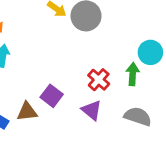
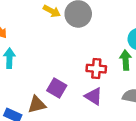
red cross: (99, 80) -> (96, 69), turned -30

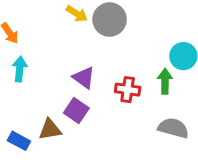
purple triangle: (94, 96) -> (84, 78), moved

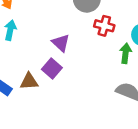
red cross: (128, 90) -> (104, 26), moved

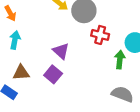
brown triangle: (29, 81) -> (21, 73), moved

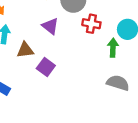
purple triangle: (61, 51) -> (50, 26), moved
brown triangle: (21, 73) -> (25, 50), moved

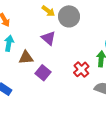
red cross: (91, 24) -> (81, 69), moved, turned 35

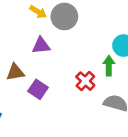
purple triangle: (48, 38) -> (41, 46), turned -42

